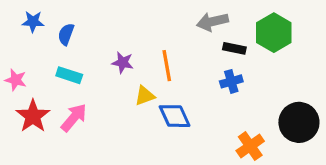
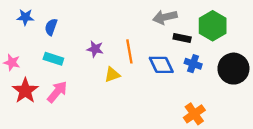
blue cross: (231, 81) -> (193, 64), moved, turned 35
blue diamond: (175, 116) -> (161, 65), moved
black circle: (299, 122) -> (233, 69), moved

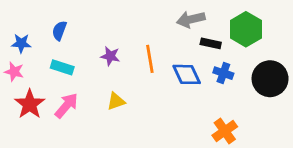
blue star: (25, 17) -> (21, 43), moved
yellow triangle: (112, 75) -> (116, 101), moved

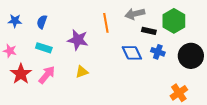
blue star: (21, 43) -> (15, 21), moved
purple star: (110, 56) -> (78, 40), size x1.5
orange line: (150, 59) -> (106, 23), moved
orange cross: (225, 131) -> (179, 93), moved

